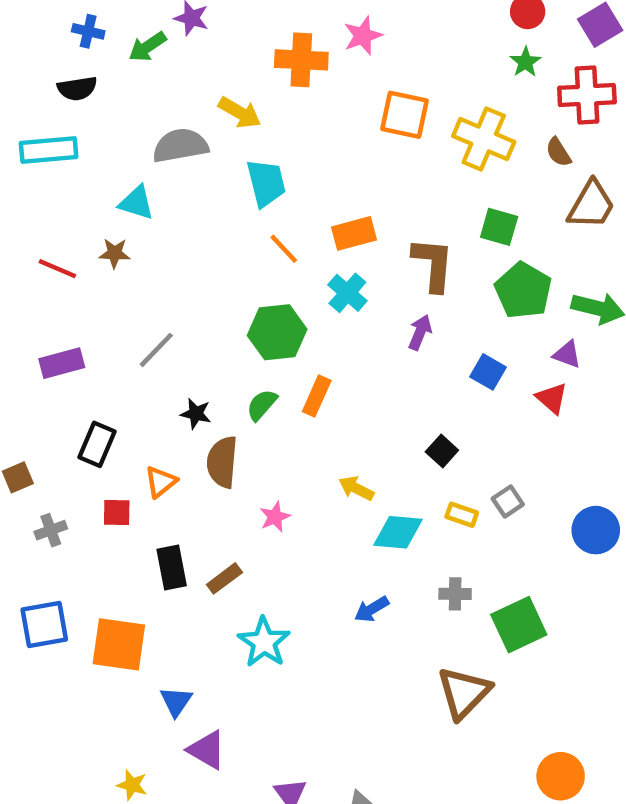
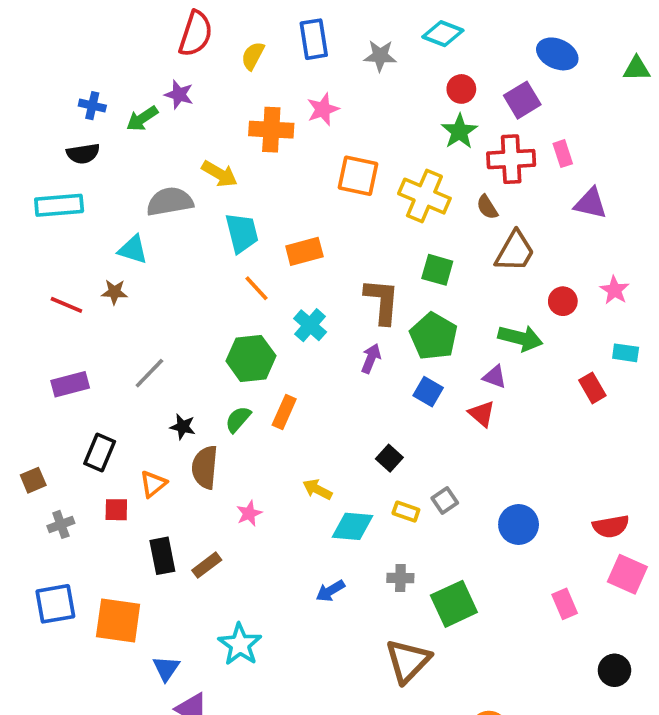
green star: (525, 62) -> (459, 131), size x1.4
orange rectangle: (354, 233) -> (304, 251), moved
green pentagon: (523, 291) -> (434, 336), moved
cyan star: (264, 642) -> (240, 644), moved

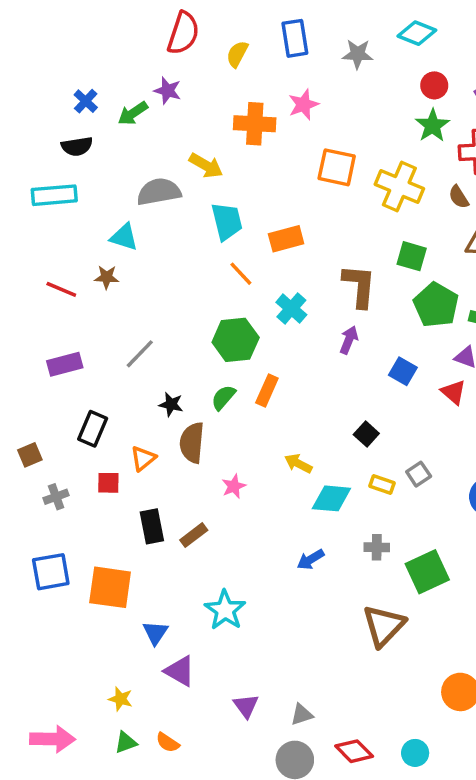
blue cross: (92, 106) -> (86, 101), turned 30
green pentagon: (434, 336) -> (436, 305), moved

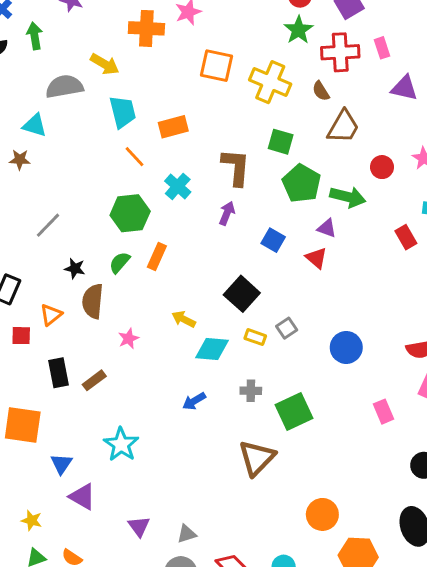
green arrow: (133, 113) -> (35, 36), moved, turned 115
black square: (366, 434) -> (242, 294), size x1.6

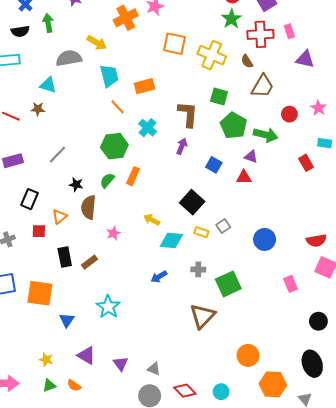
orange cross: (146, 28) -> (126, 18), turned -30
red triangle: (316, 258) -> (244, 177), turned -42
purple triangle: (82, 497) -> (86, 355), moved
gray triangle: (187, 534) -> (154, 369), turned 40

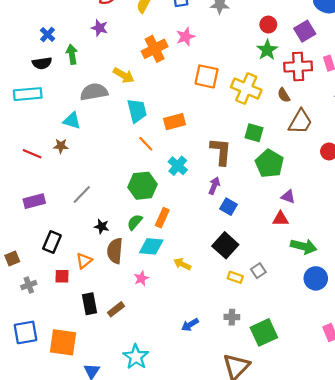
green arrow: (266, 135) -> (304, 246), moved
blue square: (214, 165) -> (229, 207), moved
blue circle: (265, 239) -> (316, 278), moved
cyan diamond: (171, 240) -> (151, 246), moved

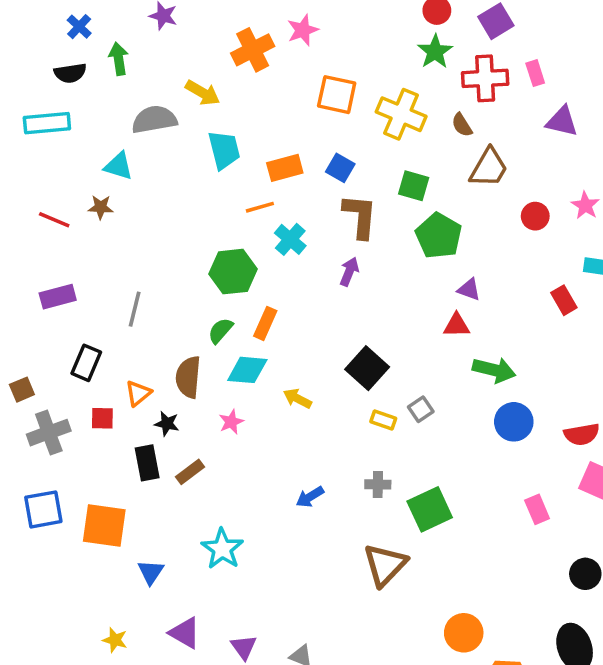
orange line: (146, 144) -> (260, 207), moved, turned -63
gray line: (82, 195) -> (135, 309), moved, turned -30
blue square: (229, 207) -> (340, 168), moved
black star: (102, 227) -> (167, 424), moved
gray cross: (29, 285) -> (49, 433), size x1.6

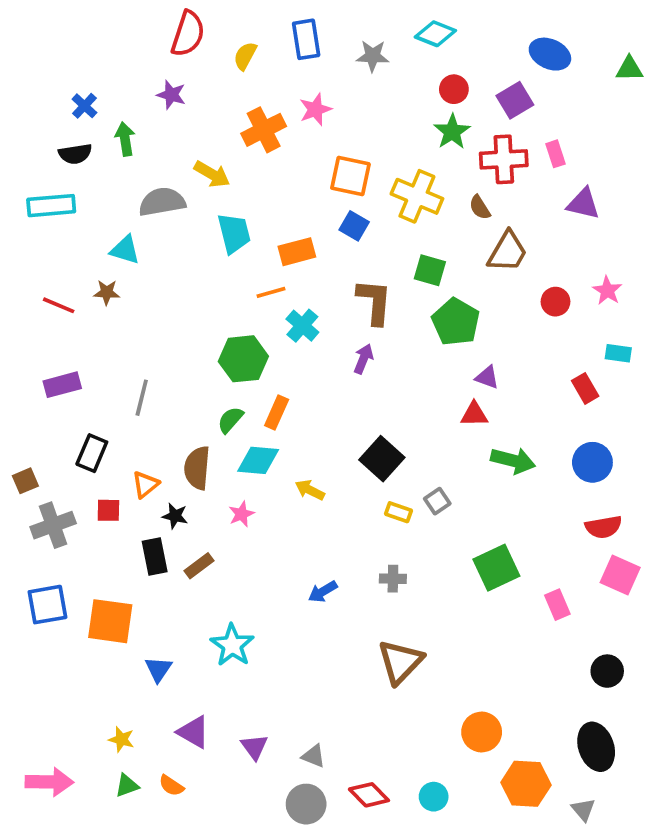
blue square: (340, 168) -> (354, 226), moved
blue circle: (514, 422) -> (592, 462), moved
green square: (430, 509) -> (496, 568), moved

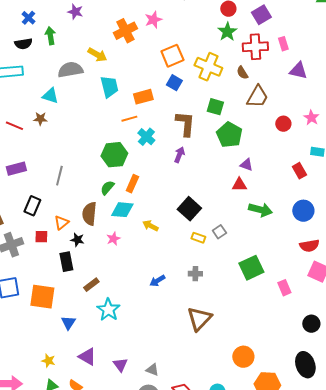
orange square: (350, 176) -> (172, 56), turned -35
brown rectangle: (199, 566) -> (91, 285), moved

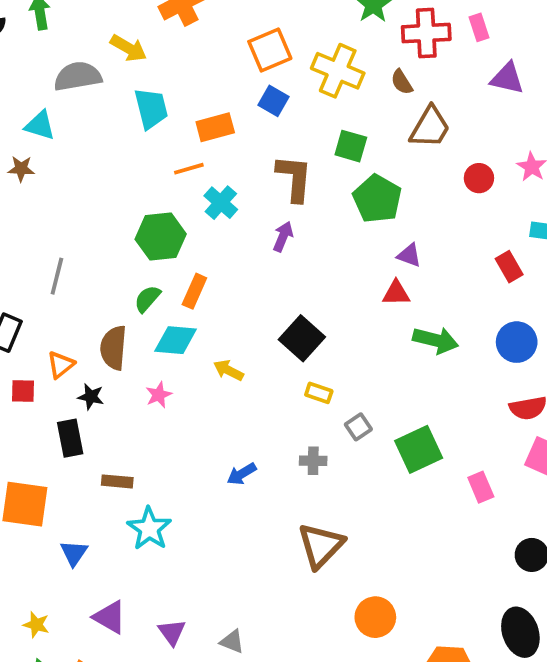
gray square: (219, 232) -> (358, 427), moved
brown rectangle: (91, 285) -> (117, 481), turned 42
orange circle: (243, 357) -> (375, 617), moved

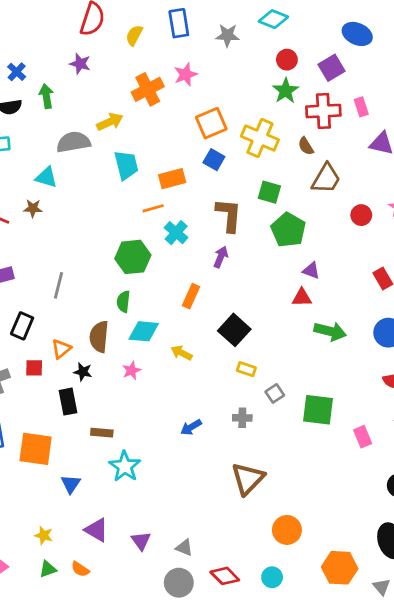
yellow arrow: (129, 48) -> (110, 122), turned -55
orange rectangle: (194, 291) -> (191, 296), moved
green semicircle: (147, 299) -> (123, 302), turned -35
green square: (419, 449) -> (318, 410), turned 32

